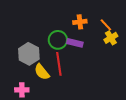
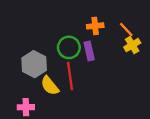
purple rectangle: (75, 43) -> (89, 51), turned 63

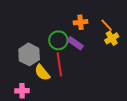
purple rectangle: (89, 51) -> (75, 43), turned -42

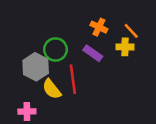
orange cross: (80, 22) -> (99, 27), turned 32
yellow cross: (112, 38) -> (125, 47), moved, turned 32
green circle: (58, 40) -> (55, 49), moved

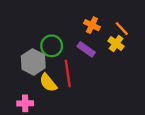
yellow cross: (125, 47) -> (116, 44), turned 35

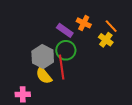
green circle: (52, 46) -> (66, 50), moved
purple rectangle: (86, 49) -> (65, 30), moved
gray hexagon: (33, 62) -> (43, 57), moved

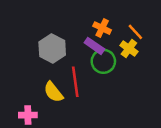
purple rectangle: (65, 30) -> (94, 46), moved
green circle: (66, 50) -> (103, 61), moved
gray hexagon: (43, 57) -> (52, 49), moved

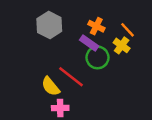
gray hexagon: (52, 49) -> (49, 25), moved
red line: (75, 82) -> (71, 77), turned -44
pink cross: (28, 115) -> (60, 108), moved

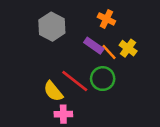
orange cross: (96, 26) -> (106, 19), moved
orange line: (128, 30) -> (109, 52), moved
green circle: (97, 57) -> (103, 79), moved

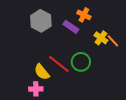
purple rectangle: (94, 46) -> (71, 27), moved
orange line: (109, 52) -> (113, 41), moved
pink cross: (63, 114) -> (36, 89), moved

